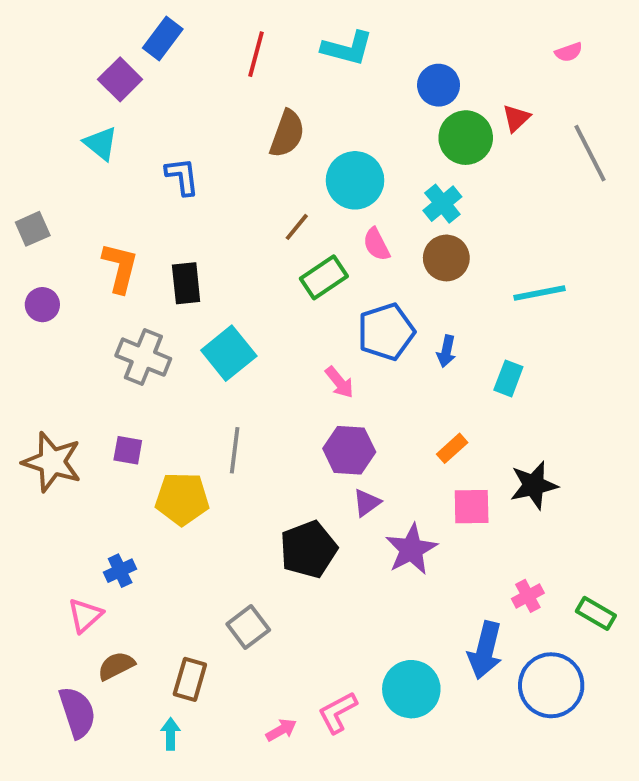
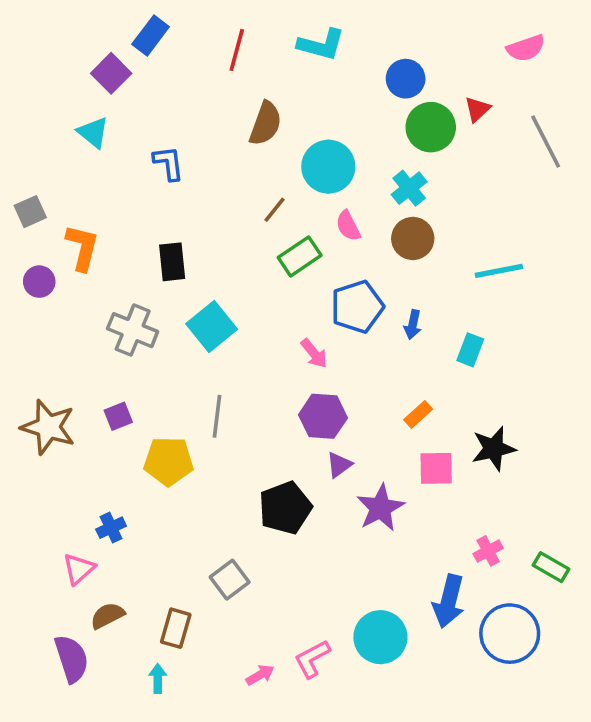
pink semicircle: (569, 52) -> (526, 48), size x1.5
orange L-shape: (120, 268) -> (82, 247), moved
purple square: (128, 450) -> (118, 416), turned -32

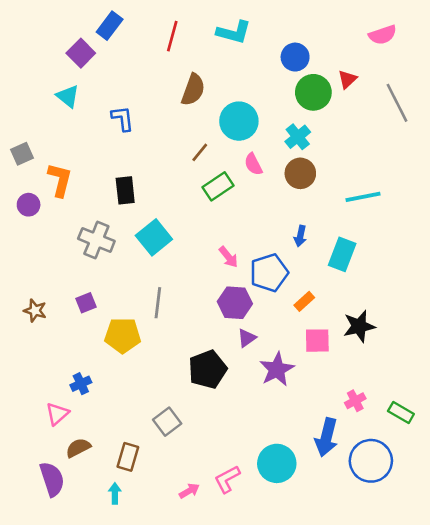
blue pentagon: (357, 307) -> (269, 273), moved
cyan rectangle: (470, 350) -> (342, 254), size x1.4
brown star: (48, 427) -> (35, 311), size x0.6

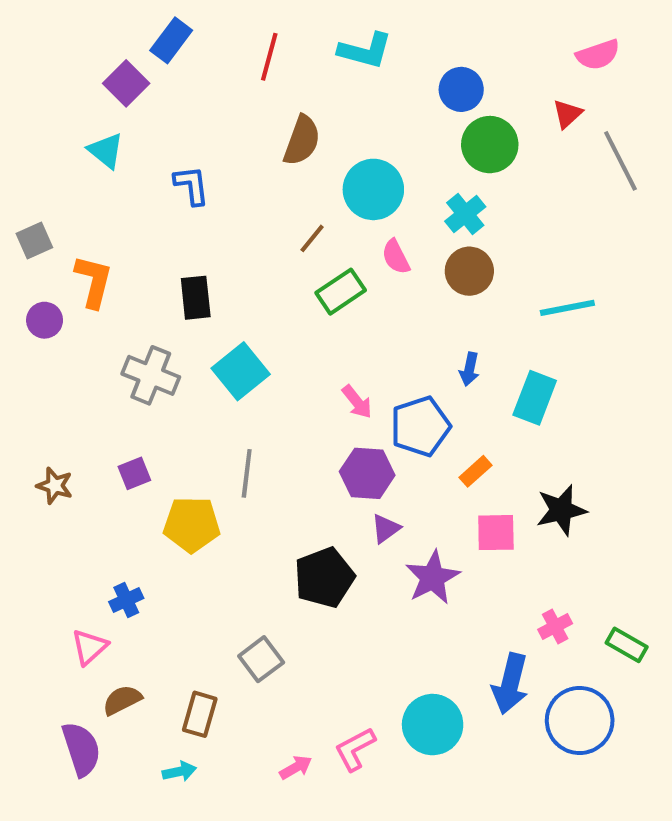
red triangle: (347, 79) -> (567, 114), moved
cyan arrow: (115, 493) -> (179, 772), turned 78

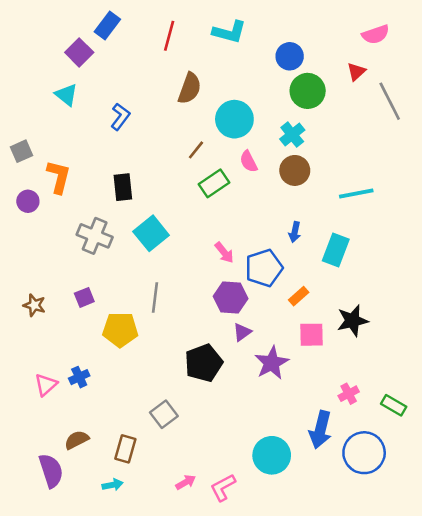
blue L-shape: (192, 185) -> (120, 117), turned 44
pink triangle: (89, 647) -> (46, 385), moved
pink L-shape: (355, 749) -> (223, 487), moved

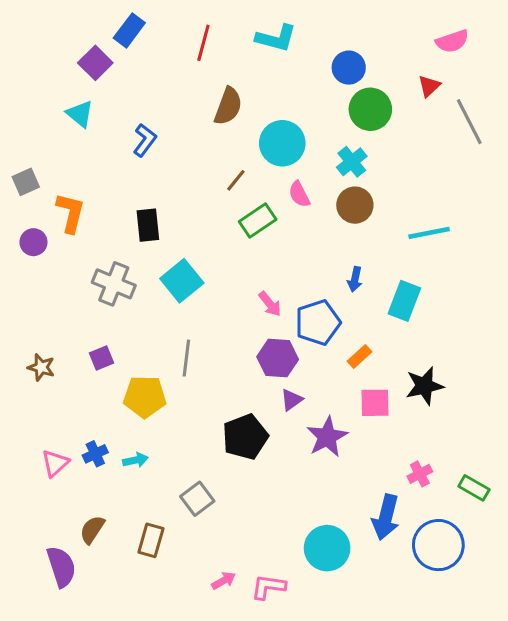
brown semicircle: (77, 440) -> (92, 530), turned -30
cyan arrow: (113, 485) -> (135, 460), moved
pink L-shape: (223, 487) -> (268, 587), turned 36

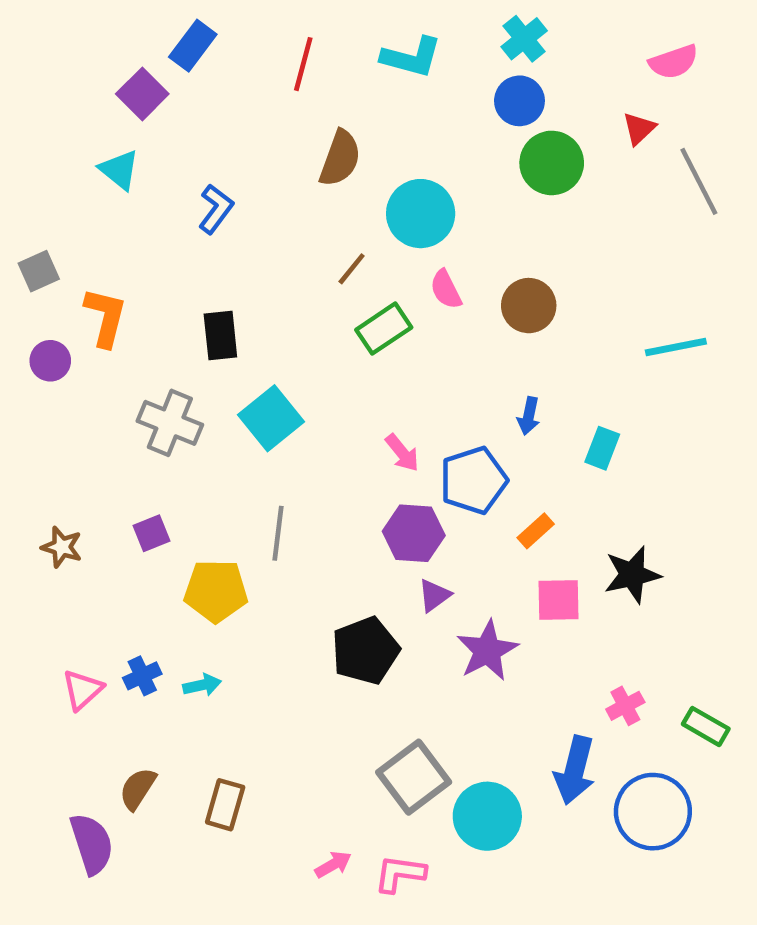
cyan cross: (352, 162) -> (524, 39), moved
cyan line: (429, 233) -> (676, 347), moved
cyan rectangle: (404, 301) -> (602, 448), size x0.7
gray square: (197, 499) -> (414, 777), moved, size x1.4

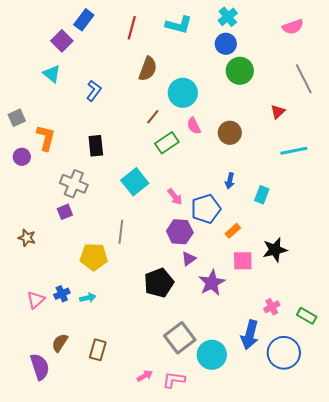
red triangle: (639, 128) -> (278, 112), moved
cyan square: (271, 418) -> (135, 182), moved
purple square: (151, 533) -> (65, 212), moved

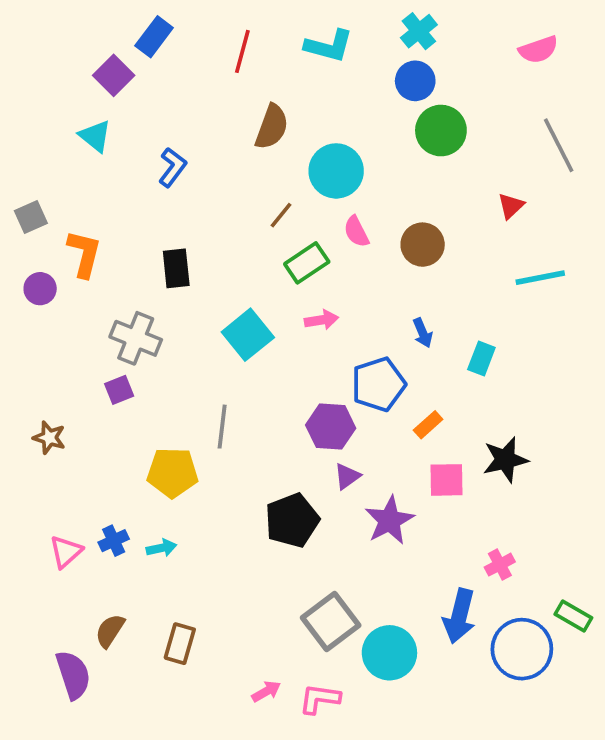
blue arrow: (230, 181) -> (423, 333), turned -35
pink arrow: (175, 197) -> (321, 320), moved, turned -60
green rectangle: (307, 316) -> (573, 616), moved

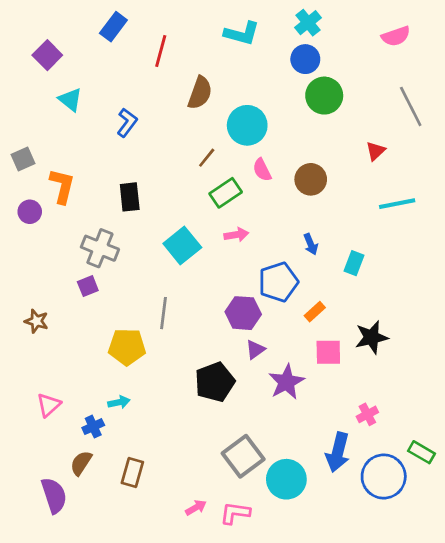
red line: (242, 51) -> (161, 51), moved
purple square: (114, 75) -> (47, 55), moved
blue cross: (114, 541) -> (93, 427), moved

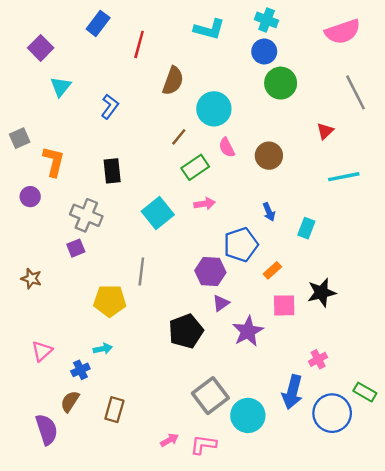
cyan cross: (308, 23) -> (267, 20), turned -30
pink semicircle: (396, 36) -> (343, 32), size x1.4
cyan triangle: (70, 100) -> (61, 87), turned 30
purple circle: (30, 212) -> (30, 197), moved

